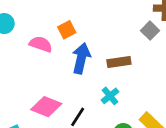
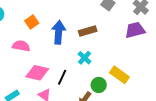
orange square: (67, 30) -> (32, 22), moved
pink semicircle: (41, 44) -> (21, 46), moved

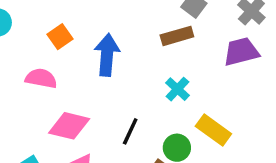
brown rectangle: (88, 31) -> (177, 36), moved
cyan cross: (85, 58) -> (177, 89), moved
black line: (62, 77) -> (130, 131), moved

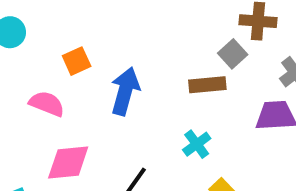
pink diamond: (69, 126) -> (68, 163), turned -30

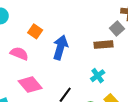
orange square: (77, 61) -> (35, 31), turned -32
pink diamond: (68, 163) -> (30, 85), turned 55

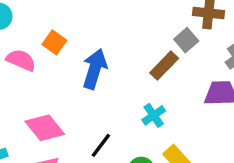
brown rectangle: (103, 45) -> (164, 66), turned -42
pink semicircle: (19, 54) -> (21, 60), moved

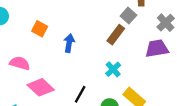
pink semicircle: (21, 60) -> (20, 63), moved
blue arrow: (95, 69) -> (69, 43), size x0.7

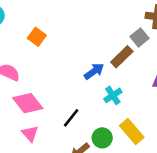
blue arrow: (69, 43) -> (94, 71), moved, turned 36

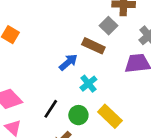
brown rectangle: (122, 57) -> (93, 46), turned 75
green circle: (102, 138) -> (78, 115), moved

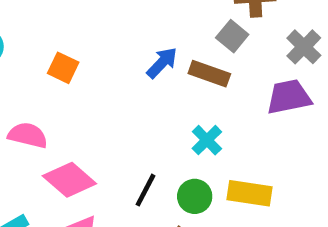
blue arrow: (68, 62) -> (162, 63), moved
yellow rectangle: (110, 116) -> (250, 193), turned -30

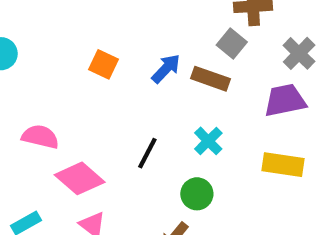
orange square: (63, 68) -> (104, 64), moved
black line: (146, 190) -> (147, 153), moved
yellow rectangle: (250, 193) -> (283, 165), moved

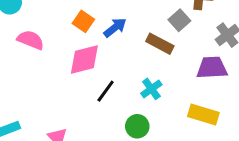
blue arrow: (166, 69) -> (115, 28), moved
pink semicircle: (40, 137) -> (31, 40), moved
pink diamond: (80, 178) -> (84, 60), moved, turned -64

